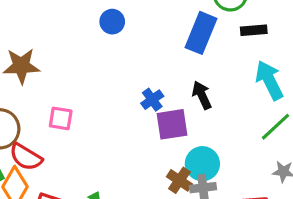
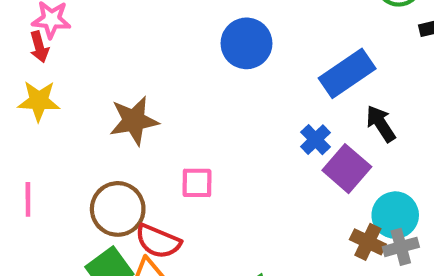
blue circle: (112, 22) -> (246, 43), size x1.5
blue rectangle: (201, 33) -> (347, 73), moved, turned 42
purple square: (172, 124) -> (347, 169), turned -32

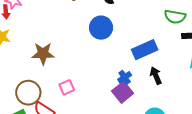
purple square: (347, 169) -> (123, 92), moved
pink square: (197, 183) -> (67, 87), turned -35

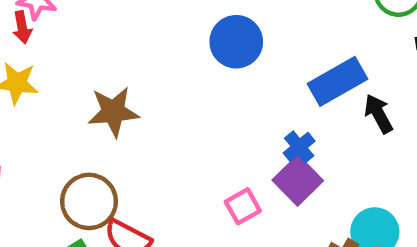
black arrow: (156, 75) -> (378, 114), moved
pink square: (67, 87) -> (243, 206), moved

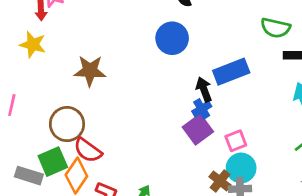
black arrow: (378, 114) -> (204, 90), moved
pink square: (243, 206) -> (236, 141), moved

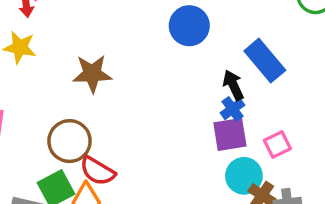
blue rectangle: (231, 72) -> (265, 61), turned 76
purple square: (198, 129) -> (230, 134), turned 32
cyan circle: (241, 168) -> (244, 176), moved

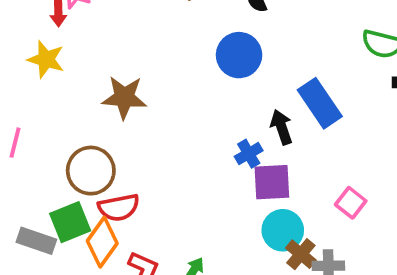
blue cross: (233, 109) -> (249, 154), moved
pink square: (277, 145) -> (351, 203), moved, turned -32
red semicircle: (97, 171) -> (119, 207), turned -48

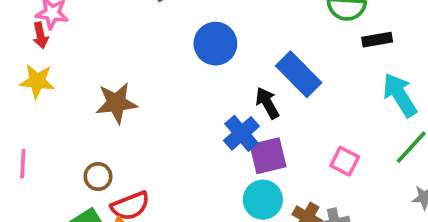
blue cross: (249, 154) -> (241, 133), size x1.4
brown circle: (91, 171) -> (98, 176), size x0.6
cyan circle: (283, 230) -> (263, 200), moved

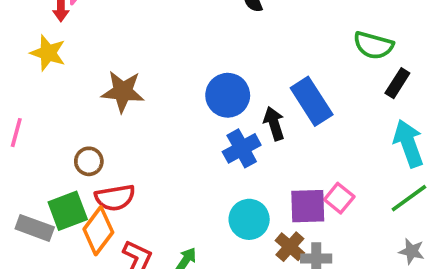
black rectangle: (377, 40) -> (397, 83), turned -60
blue circle: (215, 44) -> (228, 95), moved
purple square: (268, 156) -> (308, 206), moved

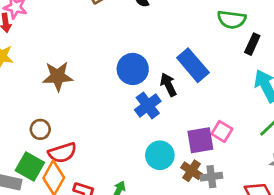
green square: (68, 211) -> (30, 167), turned -32

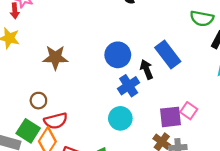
cyan circle: (160, 155) -> (120, 118), moved

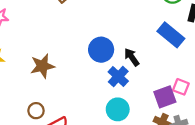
blue rectangle: (168, 54) -> (171, 35), moved

